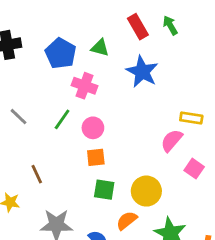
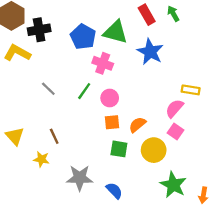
green triangle: (100, 48) -> (115, 32), size x1.6
pink square: (194, 169) -> (176, 132), moved
brown line: (37, 174) -> (54, 136), moved
orange semicircle: (127, 221) -> (137, 125), moved

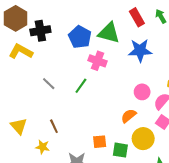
blue star: (150, 52) -> (140, 50), turned -30
pink circle: (110, 98) -> (142, 92), moved
orange square: (112, 122) -> (100, 142), moved
green square: (119, 149) -> (120, 150), moved

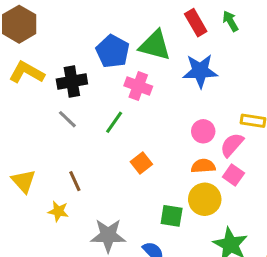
black cross: (40, 31) -> (72, 81), moved
orange semicircle: (129, 116) -> (203, 166), moved, turned 35
orange square: (100, 142) -> (141, 163), moved, turned -32

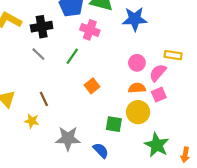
pink square: (233, 175) -> (159, 95), turned 32

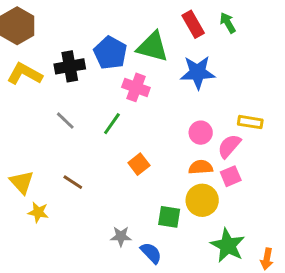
black cross: (42, 27) -> (70, 66), moved
brown line: (44, 99) -> (73, 182), turned -32
yellow star: (32, 121) -> (38, 212), moved
gray star: (68, 138) -> (121, 236), moved, size x0.6

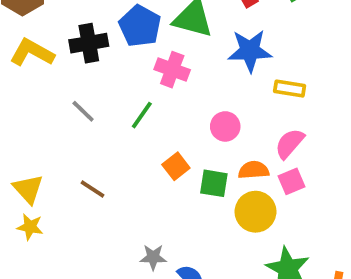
yellow rectangle: (250, 122) -> (290, 89), moved
pink circle: (201, 133) -> (225, 126), moved
yellow star: (38, 212) -> (30, 227), moved
green square: (169, 217) -> (214, 183), moved

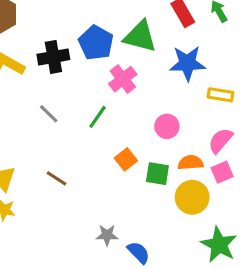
pink cross: (172, 70) -> (123, 79), turned 32

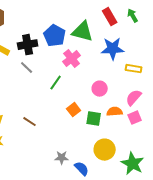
gray line: (49, 114) -> (27, 68), moved
yellow circle: (192, 197) -> (105, 150), moved

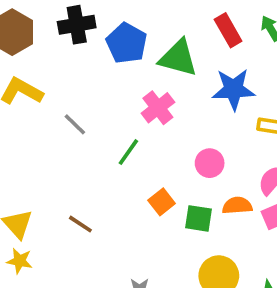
blue pentagon: (55, 36) -> (127, 43), moved
black cross: (28, 45) -> (77, 25), moved

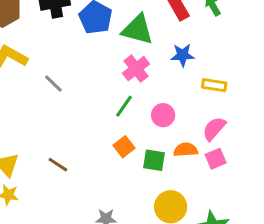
blue star: (234, 89) -> (183, 55), size x0.7
pink cross: (158, 108) -> (136, 69), moved
green line: (128, 152) -> (124, 106), moved

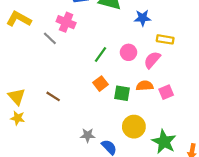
pink cross: (136, 69) -> (66, 22), moved, turned -30
pink circle: (163, 115) -> (128, 52), moved
pink semicircle: (214, 129) -> (152, 60), moved

